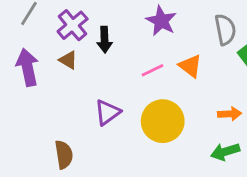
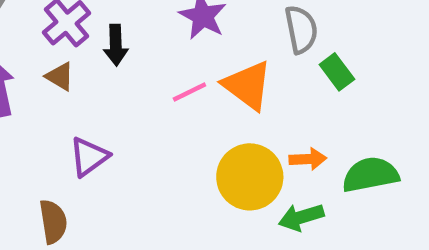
orange triangle: (190, 66) -> (248, 85), size x1.4
purple triangle: (107, 112) -> (89, 157), moved
yellow circle: (163, 121) -> (250, 177), moved

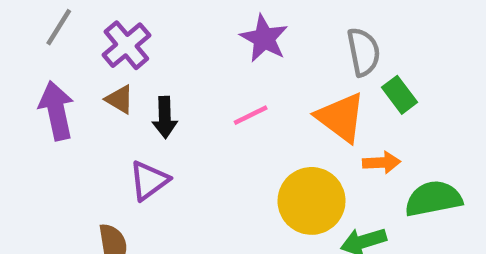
black arrow: (116, 45) -> (165, 117), moved
orange triangle: (248, 85) -> (341, 117), moved
orange arrow: (308, 159) -> (381, 163), moved

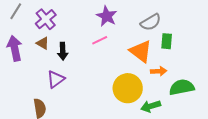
gray semicircle: (363, 52) -> (151, 22), turned 70
green rectangle: (400, 95) -> (167, 41), turned 42
pink line: (251, 115) -> (100, 40), moved

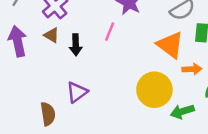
pink line: (100, 40) -> (110, 32), moved, turned -42
purple triangle: (56, 79) -> (77, 92), moved

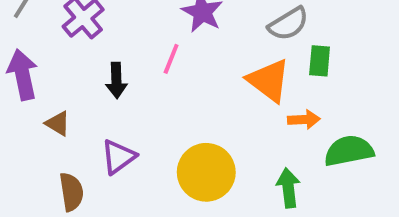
brown triangle: (52, 35) -> (58, 123), moved
yellow circle: (154, 90) -> (206, 172), moved
green arrow: (182, 111) -> (288, 188), turned 100

